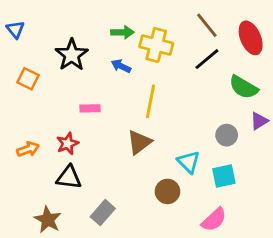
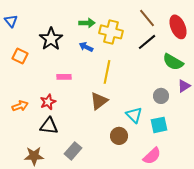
brown star: (48, 220) -> (34, 156), turned -30

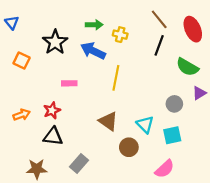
yellow cross: (111, 32) -> (120, 35), size x0.6
black line: (147, 42) -> (159, 45), turned -30
blue arrow: (86, 47) -> (93, 51), size x1.6
brown triangle: (99, 101) -> (108, 121), moved, turned -48

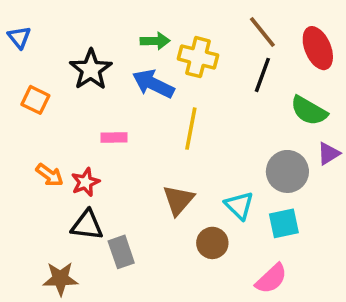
yellow cross: (120, 35) -> (198, 57), size x1.5
gray circle: (174, 104) -> (287, 171), size x1.5
orange arrow: (22, 115) -> (50, 175), moved, turned 56
brown triangle: (108, 121) -> (178, 200), turned 36
gray rectangle: (79, 164) -> (121, 252), moved, turned -60

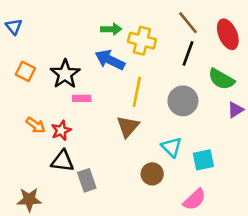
black star: (91, 70) -> (65, 74), moved
gray circle: (287, 171) -> (183, 101), moved
brown triangle: (178, 200) -> (128, 126), moved
brown star: (60, 279) -> (29, 200), moved

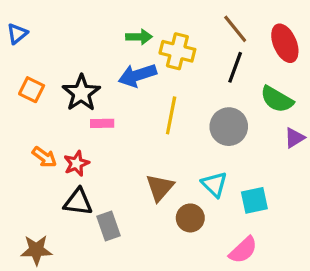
blue triangle: (14, 27) -> (17, 34), turned 30
blue arrow: (110, 60) -> (137, 75), turned -44
brown triangle: (128, 126) -> (160, 188), moved

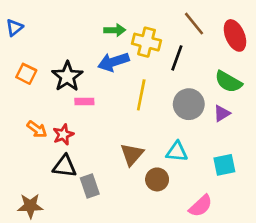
black line: (235, 67) -> (177, 58), moved
purple triangle: (294, 138) -> (222, 113), moved
cyan triangle: (214, 184) -> (177, 152), turned -40
cyan square: (254, 200) -> (224, 165), moved

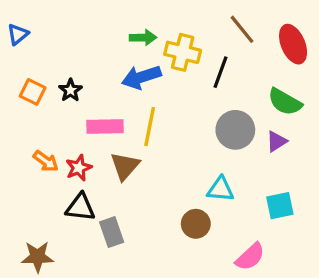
black star: (67, 76) -> (70, 90), moved, size x0.6
yellow line: (141, 95) -> (150, 127), moved
pink rectangle: (84, 102) -> (105, 127), size x1.5
brown triangle: (132, 154) -> (125, 166), moved

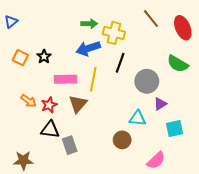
black line: (220, 72) -> (120, 63), moved
purple triangle: (277, 141) -> (160, 104), moved

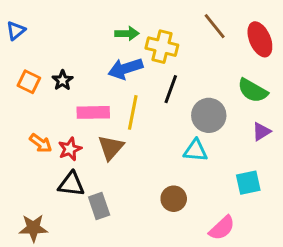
purple triangle: (160, 104) -> (261, 131), moved
cyan triangle: (138, 118) -> (196, 150), moved

